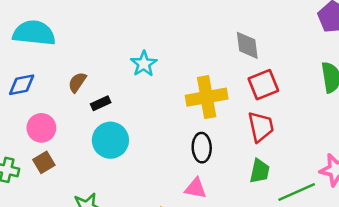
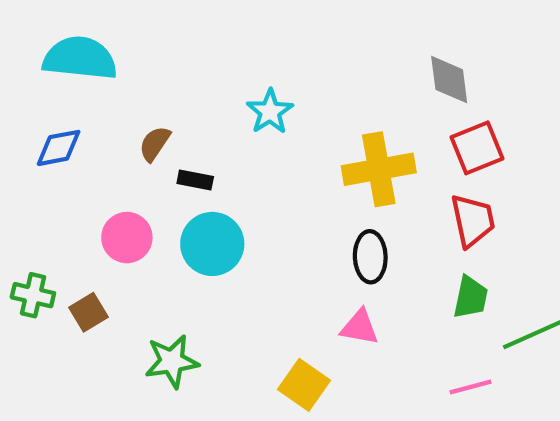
black rectangle: (101, 103) -> (195, 180), turned 36
pink circle: (41, 128) -> (127, 238), moved
brown square: (44, 162) -> (88, 312), moved

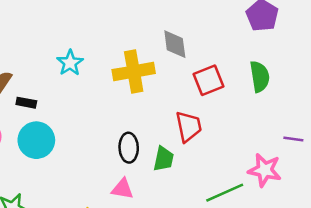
red square: (477, 148) -> (209, 80), moved
yellow cross: (379, 169) -> (134, 72), moved
green trapezoid: (471, 297) -> (164, 159), moved

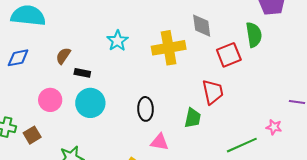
green semicircle: (260, 77) -> (254, 35), moved
black ellipse: (129, 148) -> (146, 109), moved
pink star: (265, 170) -> (274, 127), size x0.6

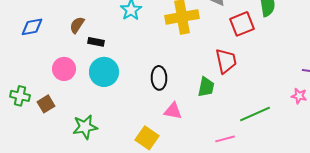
pink star: (274, 127) -> (299, 96), moved

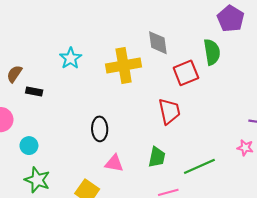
cyan circle: (104, 72) -> (29, 146), moved, size x0.6
green trapezoid: (206, 87) -> (157, 157), moved
green star: (85, 127) -> (37, 180), moved, turned 30

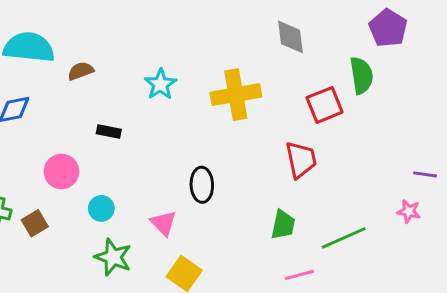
gray diamond: (158, 43) -> (291, 37), moved
brown semicircle: (14, 74) -> (81, 71), moved, turned 36
pink triangle: (114, 163) -> (163, 223), moved, turned 36

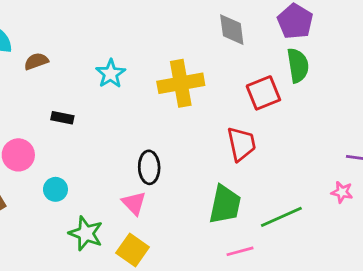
purple pentagon: (388, 28) -> (295, 21), moved
pink triangle: (163, 223) -> (134, 203), moved
green trapezoid: (283, 225) -> (225, 205), size x1.4
green star: (113, 257) -> (86, 233), moved

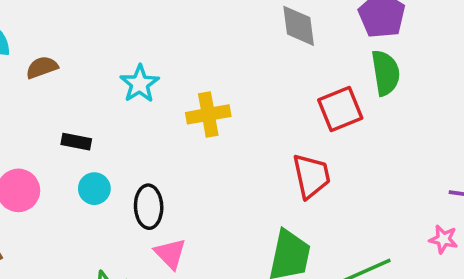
yellow cross: (181, 83) -> (208, 114), moved, size x0.7
black ellipse: (149, 167) -> (149, 207), moved
cyan circle: (55, 189) -> (94, 189), moved

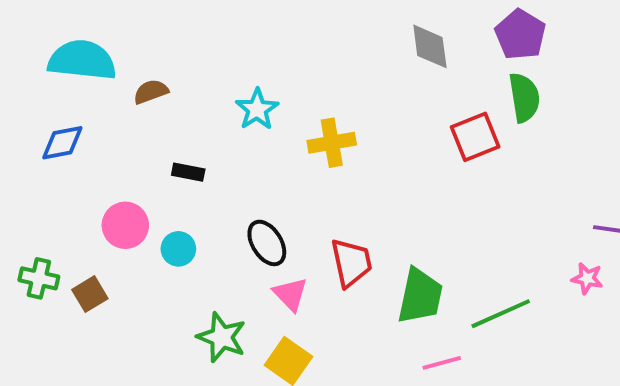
red trapezoid: (311, 176) -> (351, 263), moved
cyan circle: (94, 189) -> (178, 249), moved
black ellipse: (149, 207) -> (267, 243), turned -30

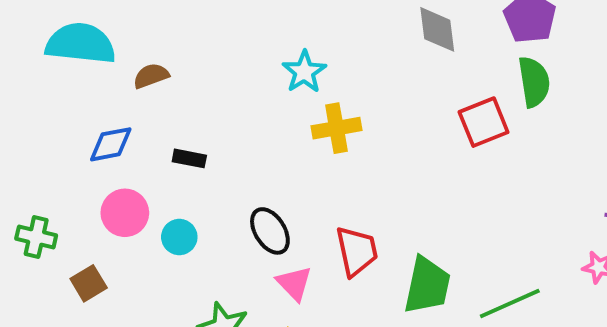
cyan star: (257, 109) -> (304, 72), moved
blue diamond: (62, 143) -> (111, 144), moved
green cross: (39, 278) -> (36, 237), moved

